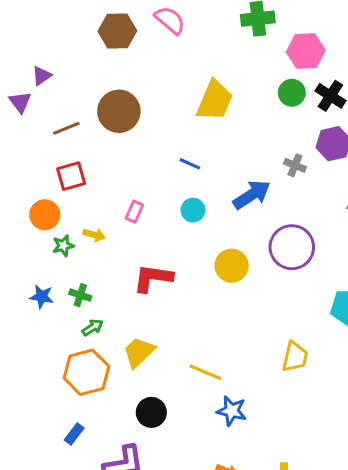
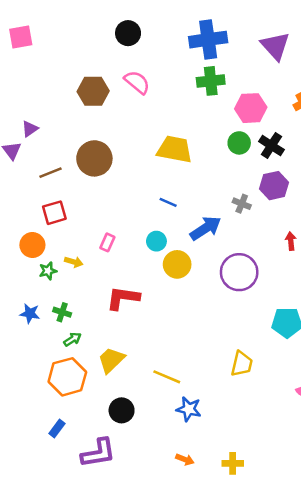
yellow trapezoid: (215, 100) -> (175, 149), turned -102
blue line: (190, 164) -> (168, 202), moved
yellow circle: (232, 266) -> (177, 264), moved

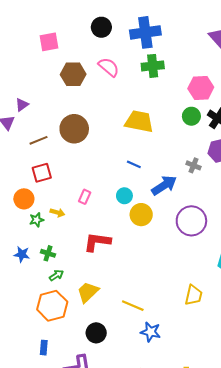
pink square: (21, 37) -> (49, 42), moved
blue cross: (208, 40) -> (145, 32), moved
green cross: (211, 81) -> (153, 66), moved
blue rectangle: (57, 428) -> (44, 348), turned -32

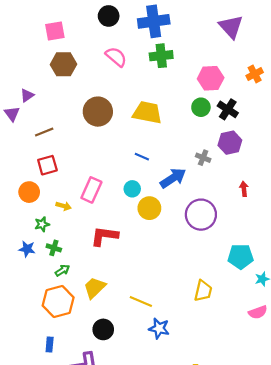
brown hexagon: (73, 74) -> (64, 64), moved
brown circle: (74, 129) -> (98, 112), moved
pink rectangle: (85, 197) -> (91, 190), size x1.6
green star: (36, 220) -> (42, 224), moved

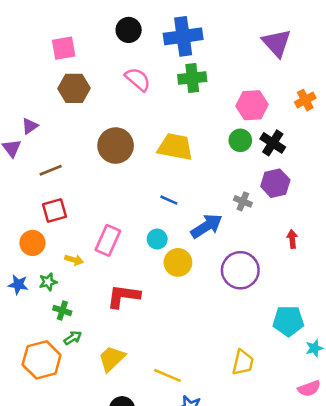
blue star: (27, 249) -> (18, 285), moved
orange hexagon: (58, 302) -> (42, 360), moved

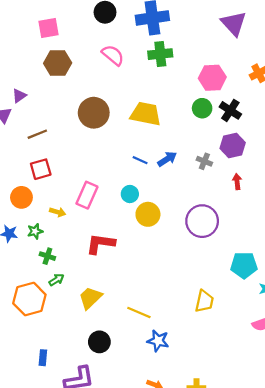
blue arrow: (207, 226) -> (167, 159), moved, size x0.7
red arrow: (292, 239) -> (237, 182), moved

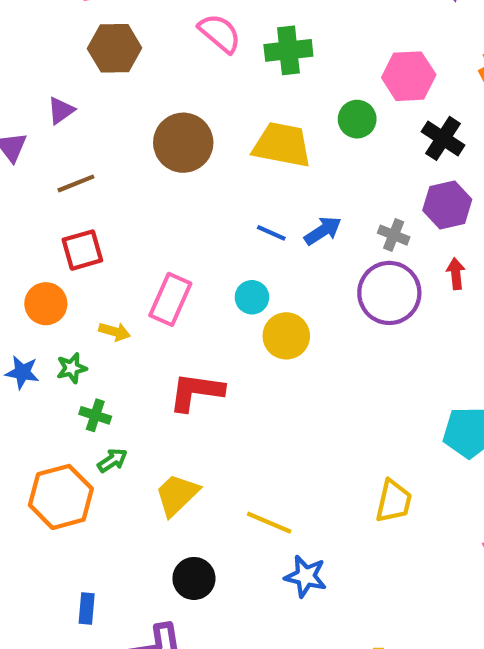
green cross: (160, 54) -> (288, 50), moved
purple triangle: (19, 96) -> (61, 110), moved
green circle: (202, 108) -> (357, 119), moved
purple circle: (202, 221) -> (389, 293), moved

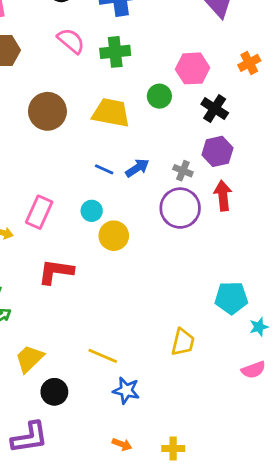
red arrow: (456, 274) -> (223, 196), size x1.5
yellow trapezoid: (177, 495) -> (29, 359), moved

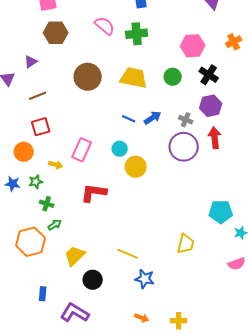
green circle: (159, 96) -> (173, 77), moved
purple L-shape: (29, 437) -> (75, 313), turned -140

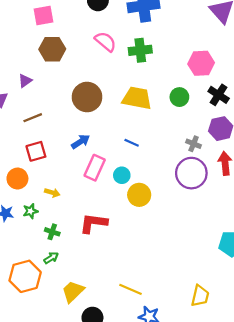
blue arrow: (153, 118) -> (80, 142), moved
pink rectangle: (82, 150) -> (95, 168), moved
green cross: (47, 204) -> (52, 232), moved
yellow trapezoid: (186, 244) -> (200, 296), moved

